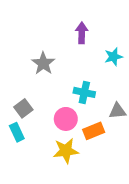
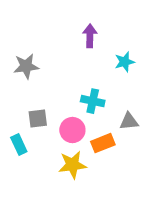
gray star: (43, 63) -> (26, 66), moved, turned 30
gray square: (23, 108) -> (38, 118), moved, turned 30

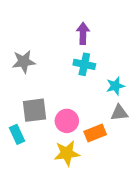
cyan star: (125, 62) -> (115, 86), moved
cyan cross: (93, 101) -> (84, 64), moved
gray square: (38, 118) -> (35, 110), size x1.4

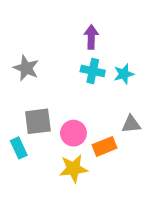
gray star: (24, 62) -> (26, 68), turned 30
cyan star: (115, 86) -> (124, 74), moved

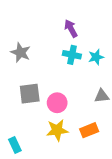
purple arrow: (91, 37) -> (71, 28), turned -30
orange rectangle: (105, 146) -> (89, 130), moved
cyan rectangle: (19, 148) -> (15, 145), moved

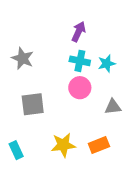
purple arrow: (71, 28) -> (79, 32), turned 54
pink circle: (57, 103) -> (80, 88), moved
cyan rectangle: (15, 145) -> (16, 150), moved

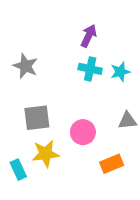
pink circle: (80, 88) -> (83, 132), moved
yellow star: (63, 145) -> (46, 154), moved

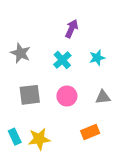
cyan cross: (90, 69) -> (62, 60), moved, turned 36
pink circle: (83, 132) -> (67, 96), moved
yellow star: (46, 154) -> (39, 139), moved

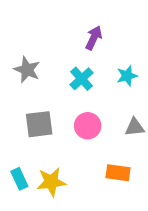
orange rectangle: (90, 132) -> (118, 173), turned 30

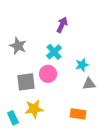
cyan star: (127, 76) -> (82, 65), moved
pink circle: (88, 126) -> (48, 74), moved
yellow star: (51, 182) -> (34, 109), moved

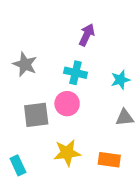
cyan cross: (54, 52) -> (76, 73), turned -35
cyan star: (82, 65) -> (120, 80), moved
yellow star: (34, 109) -> (67, 153), moved

